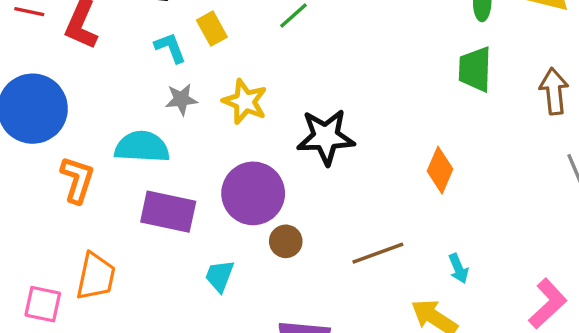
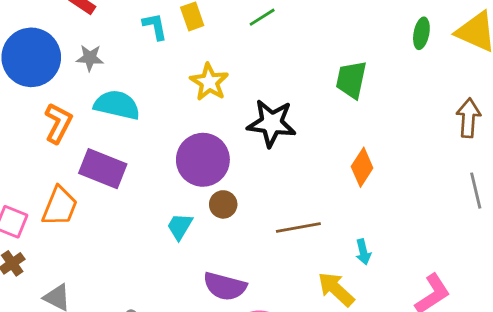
green trapezoid: (475, 69) -> (351, 80), moved
gray star: (181, 99) -> (90, 58), moved
purple rectangle: (168, 212) -> (103, 169), moved
cyan trapezoid: (219, 276) -> (180, 226), moved

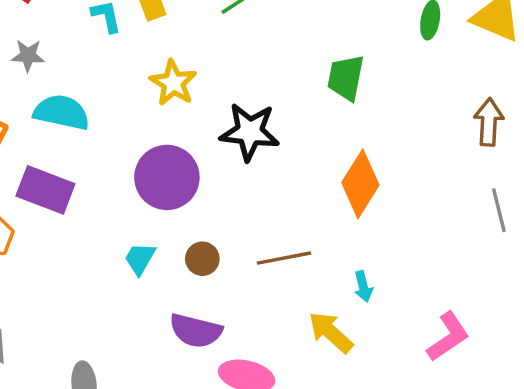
orange diamond: (362, 167) -> (360, 184), size x1.4
brown circle: (223, 204) -> (202, 259), moved

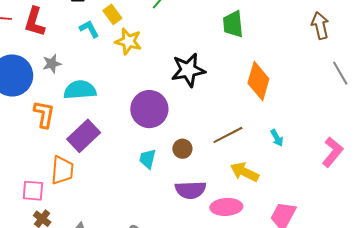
yellow star: (173, 83) -> (128, 41), moved
purple rectangle: (45, 190) -> (84, 136), turned -48
yellow arrow: (331, 332) -> (244, 172), moved

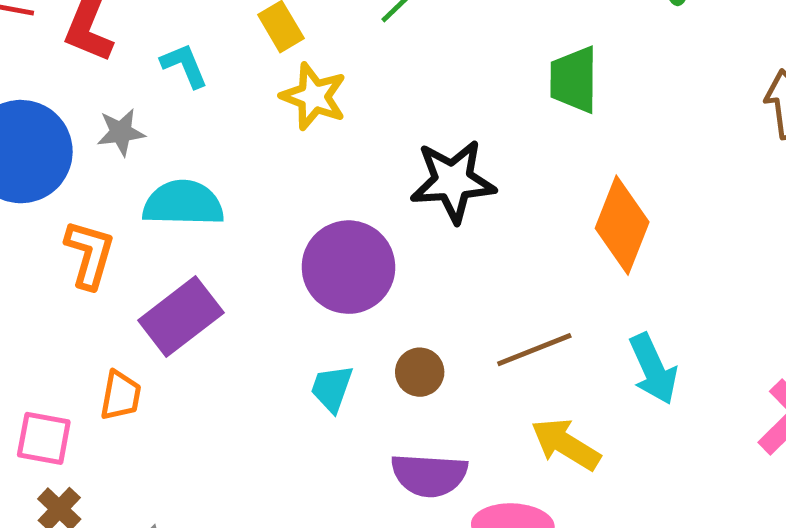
cyan L-shape: (89, 29) -> (184, 65), moved
cyan arrow: (277, 138) -> (653, 369), size x1.6
orange trapezoid: (62, 170) -> (121, 396), size x0.7

